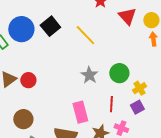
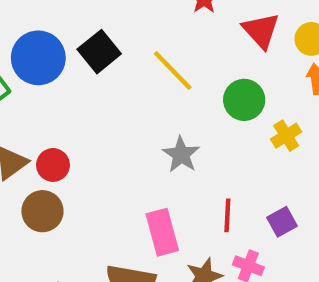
green circle: (119, 73) -> (244, 100), moved
yellow cross: (139, 88) -> (286, 136), moved
brown circle: (23, 119) -> (42, 211), moved

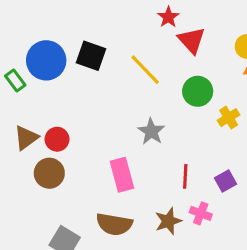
red triangle: (261, 31) -> (191, 40), moved
black square: (99, 52) -> (91, 56), turned -32
pink rectangle: (162, 232) -> (122, 175), moved

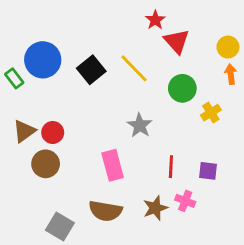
black square: (91, 56) -> (91, 70), moved, turned 32
purple square: (225, 181) -> (208, 171), turned 36

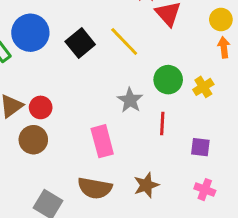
green circle: (182, 88) -> (168, 80), moved
red line: (171, 167) -> (162, 124), moved
pink cross: (185, 201) -> (205, 190), moved

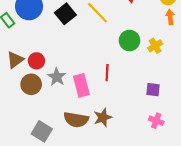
gray star: (130, 100) -> (57, 77), moved
red line: (162, 124) -> (107, 73), moved
brown star: (146, 185) -> (103, 117), moved

